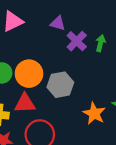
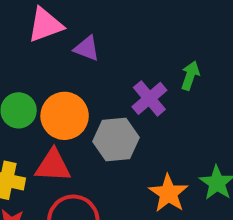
purple triangle: (58, 23) -> (87, 48), moved
purple cross: (77, 41) -> (149, 98), moved

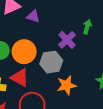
red triangle: (53, 166) -> (20, 78), turned 30
orange star: (168, 193) -> (67, 85), moved, turned 30

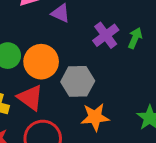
purple cross: (67, 40) -> (106, 35), moved

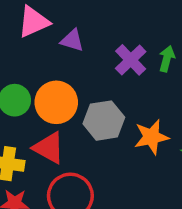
orange star: (95, 117) -> (151, 137), moved

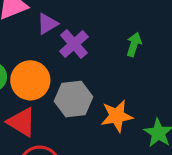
purple triangle: (72, 40) -> (47, 24), turned -50
purple cross: (131, 60) -> (74, 44), moved

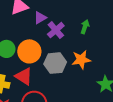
green arrow: (134, 44) -> (85, 27), moved
orange star: (117, 116) -> (81, 60), moved

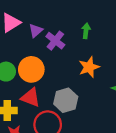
gray hexagon: (55, 63) -> (66, 100), moved

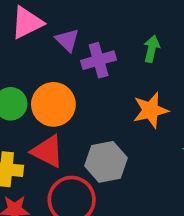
purple triangle: (36, 31) -> (67, 40), turned -40
purple cross: (55, 41) -> (99, 60), turned 30

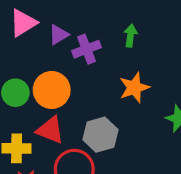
purple triangle: (67, 40) -> (59, 35), turned 50

